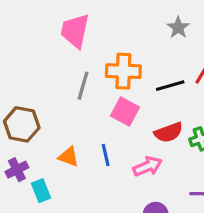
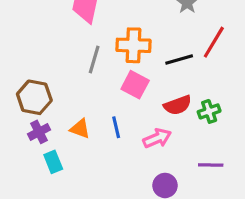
purple cross: (17, 170) -> (39, 132), moved

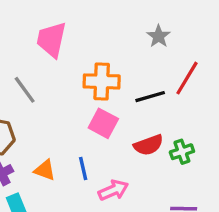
gray line: (94, 59) -> (25, 90), moved, turned -52
pink arrow: (157, 138) -> (113, 190), moved

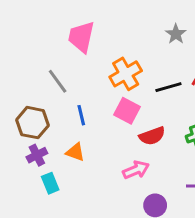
orange cross: (102, 81) -> (126, 74), turned -32
red semicircle: (148, 145) -> (152, 136), moved
blue line: (83, 168) -> (81, 115), moved

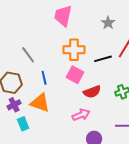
pink trapezoid: (81, 37) -> (63, 16), moved
orange cross: (126, 74) -> (74, 50), turned 30
orange triangle: (75, 152) -> (40, 103), size x1.5

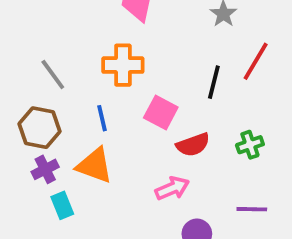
orange cross: (74, 50) -> (123, 65), moved
gray line: (28, 55) -> (53, 75), moved
black line: (103, 59) -> (214, 82), turned -60

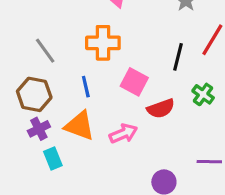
green cross: (250, 145) -> (203, 94), moved, turned -35
pink arrow: (172, 188) -> (123, 134), moved

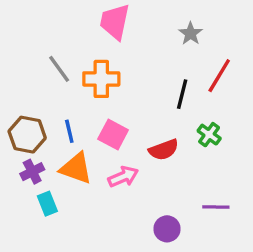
gray line: (45, 51) -> (59, 69), moved
pink square: (134, 82) -> (113, 135), moved
blue line: (86, 87) -> (69, 131), moved

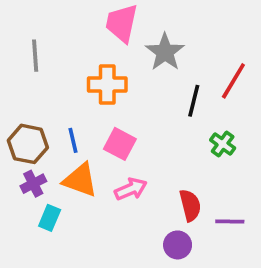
gray star: (191, 33) -> (165, 52), moved, size x1.5
gray line: (59, 69) -> (35, 56), moved, turned 32
red semicircle: (164, 150) -> (190, 205), moved, turned -84
cyan rectangle: (47, 204) -> (50, 218), turned 45

